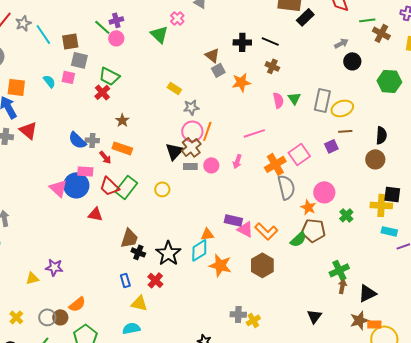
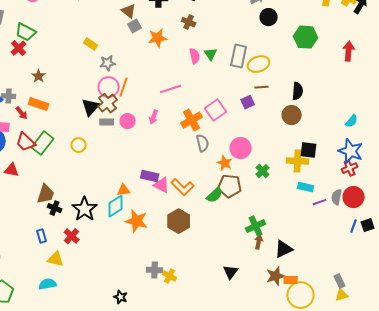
gray semicircle: (286, 187) -> (203, 143), size x0.7
yellow cross: (253, 320) -> (170, 276), turned -32

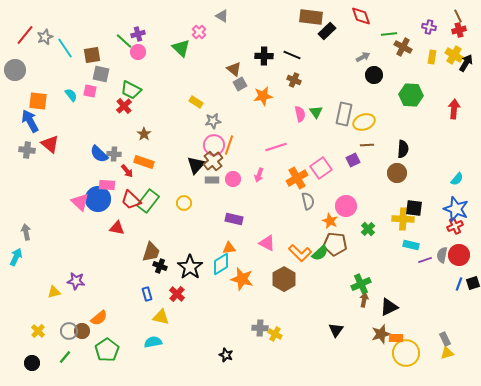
purple rectangle: (150, 176) -> (234, 219), moved
orange L-shape: (183, 187) -> (300, 253), moved

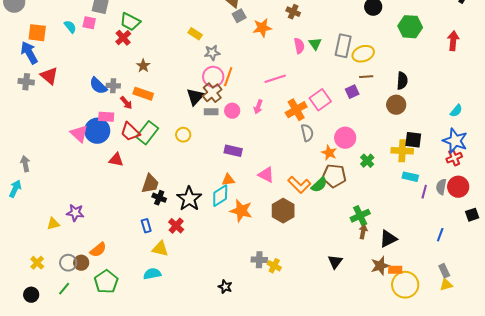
purple line: (425, 260) -> (424, 192), turned -56
blue line: (459, 284) -> (440, 235), moved

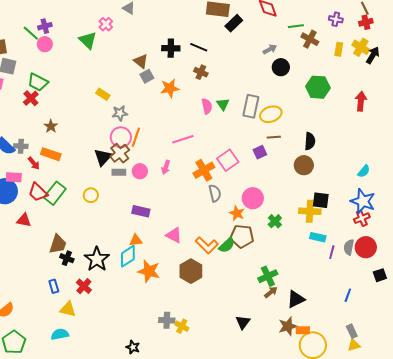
brown arrow: (363, 232) -> (271, 292), turned 40

